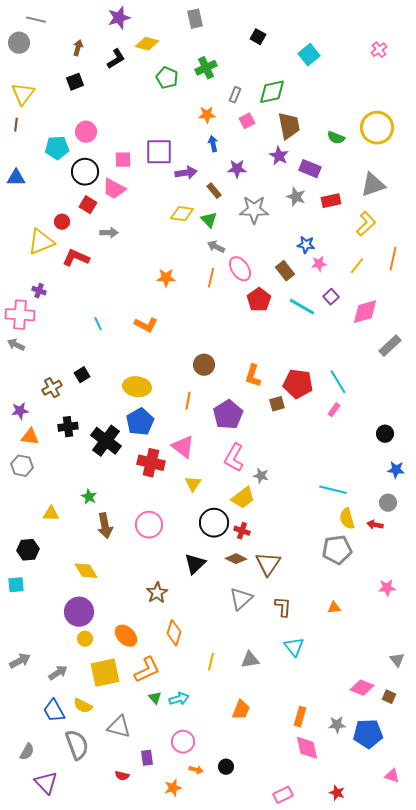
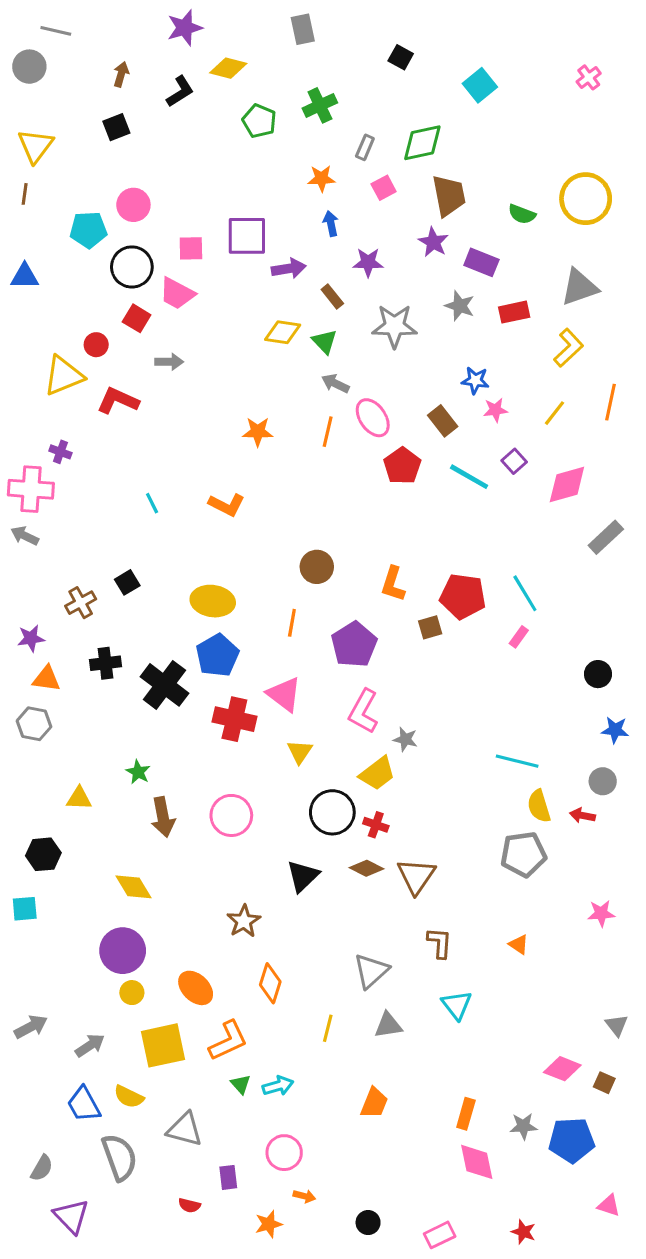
gray triangle: (241, 599) -> (371, 971), moved
orange triangle: (334, 608) -> (519, 944), turned 40
black circle: (226, 767) -> (368, 1223), moved

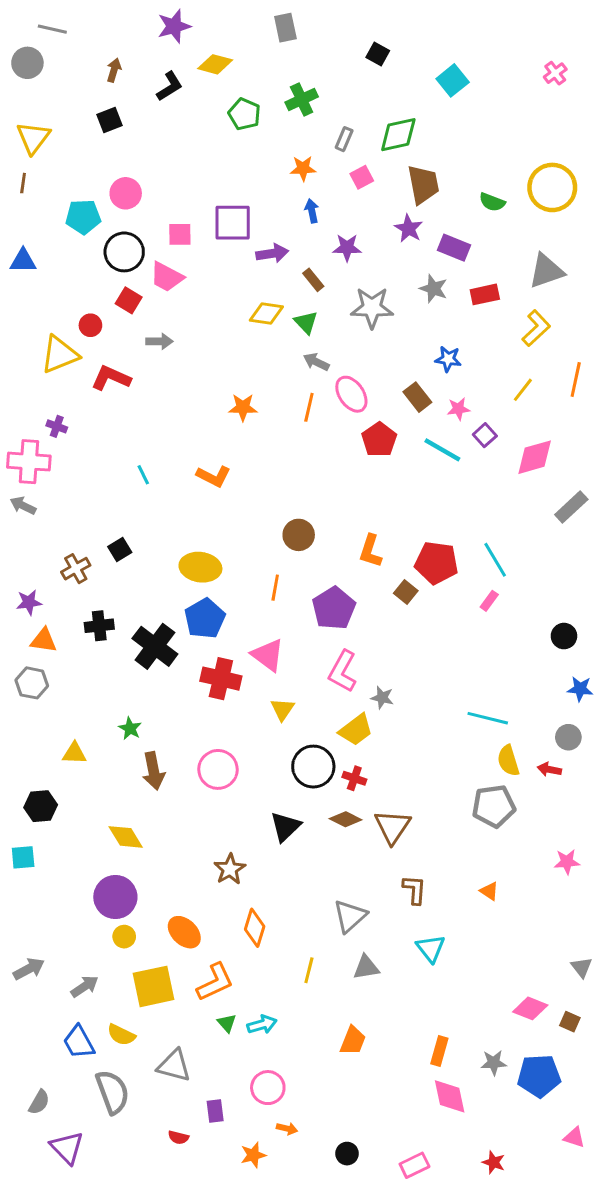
pink star: (495, 410) -> (458, 409), moved
brown square: (430, 627) -> (406, 592), turned -35

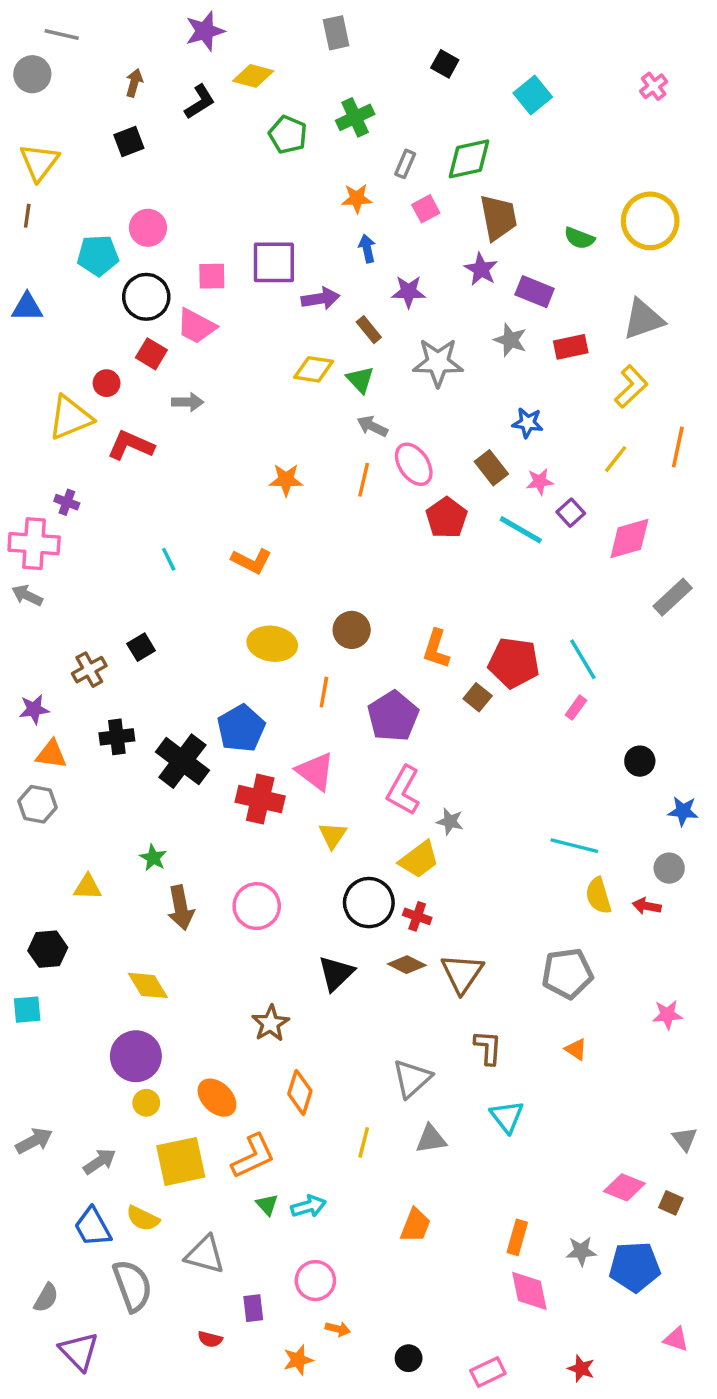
yellow ellipse: (200, 567) -> (272, 644), moved
black circle: (564, 636) -> (640, 761), moved
gray pentagon: (494, 806) -> (567, 973), moved

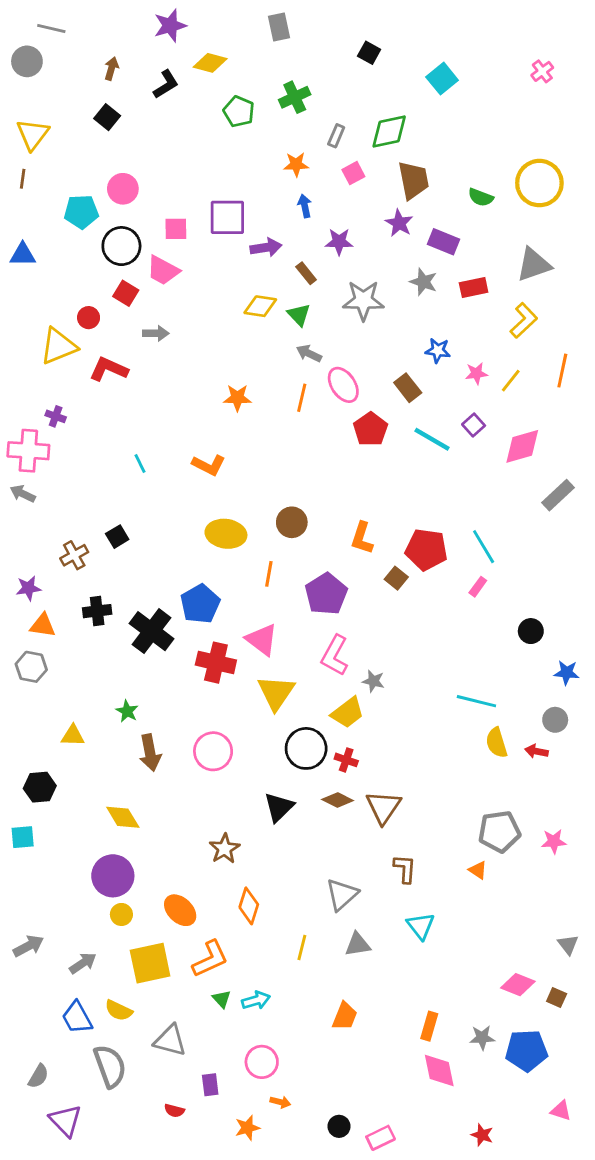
black square: (129, 142) -> (107, 117), turned -30
pink star: (540, 481) -> (476, 373), moved
yellow triangle: (333, 835) -> (276, 693), size x1.6
gray pentagon: (567, 973) -> (499, 831), moved
pink rectangle: (488, 1372) -> (381, 1138), moved

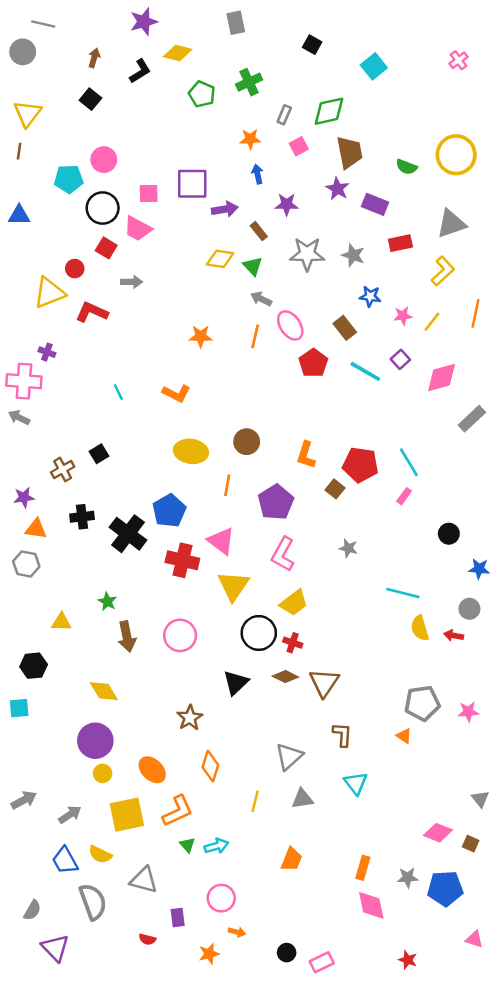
gray star: (423, 282) -> (353, 255), moved
gray star: (373, 681) -> (348, 548), moved

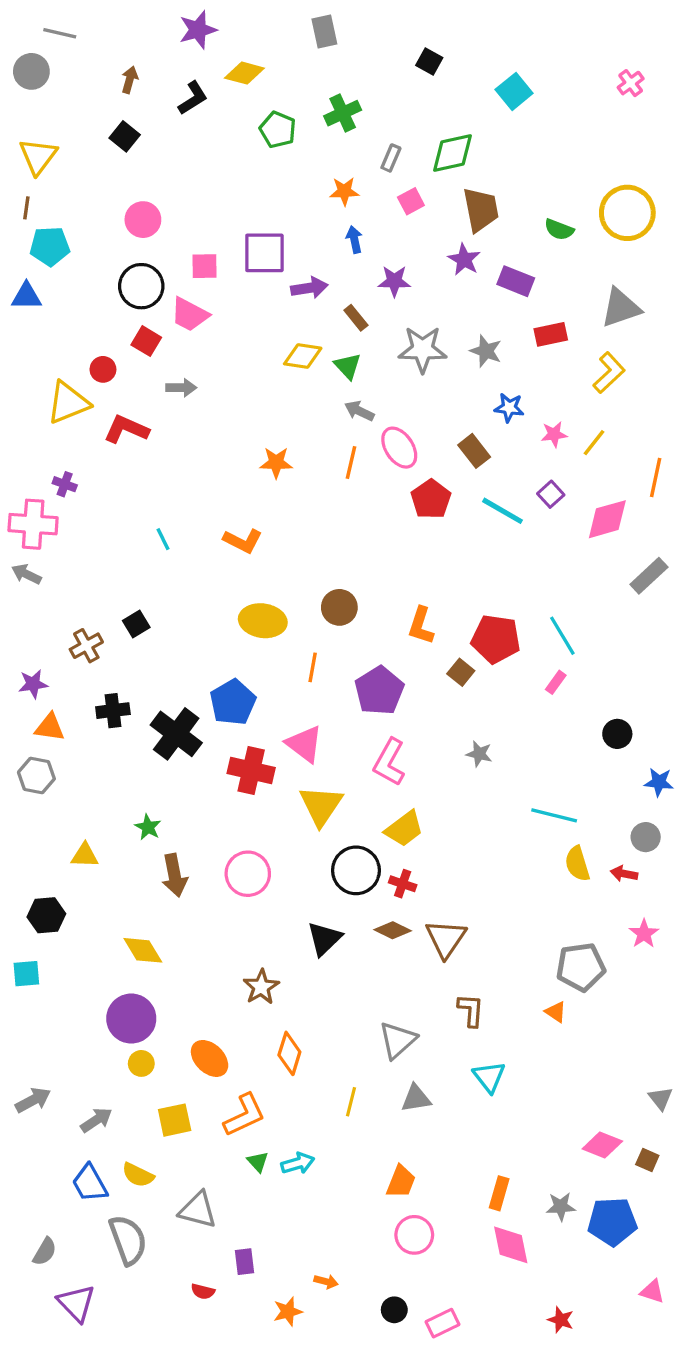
cyan pentagon: (69, 179) -> (50, 246), moved
orange line: (475, 313) -> (656, 478), moved
pink star: (468, 712) -> (644, 934), moved, turned -30
yellow square: (127, 815) -> (175, 1120), size x0.7
pink circle: (221, 898) -> (414, 1235), moved

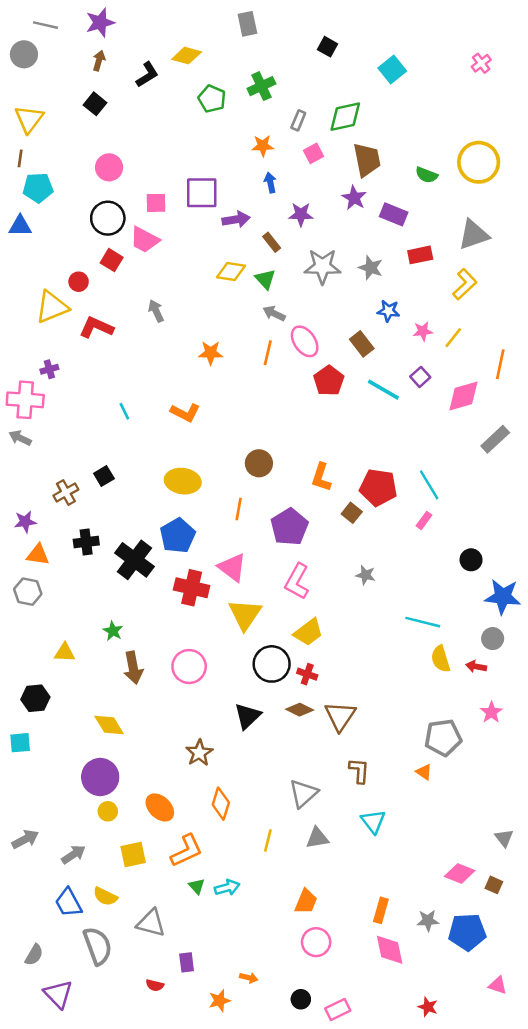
purple star: (198, 30) -> (100, 23), moved
gray arrow: (181, 388) -> (156, 311), moved, turned -115
purple cross: (65, 484) -> (49, 369), turned -36
yellow ellipse: (263, 621) -> (183, 481), moved
blue star: (659, 782) -> (503, 597), size x1.6

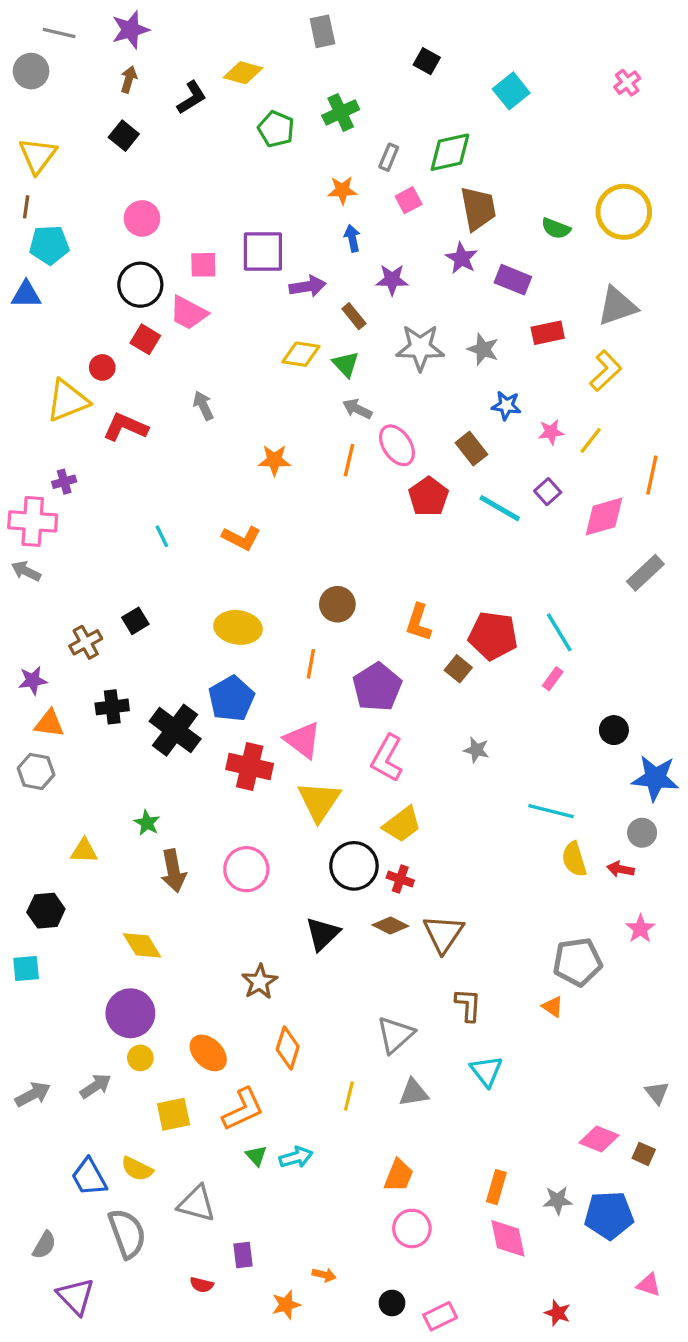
gray arrow: (73, 854) -> (96, 1086), moved

